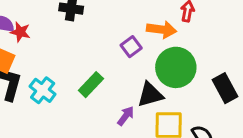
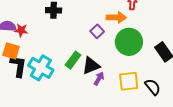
cyan cross: (43, 90) -> (41, 68), size x1.4
black triangle: (150, 95) -> (91, 66), moved

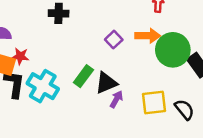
orange arrow: (116, 17) -> (148, 36), moved
red star: (21, 30) -> (20, 56), moved
green circle: (129, 42) -> (173, 50), moved

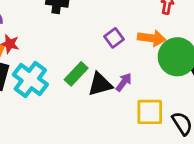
purple arrow: (116, 99) -> (124, 82), moved

